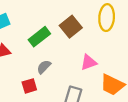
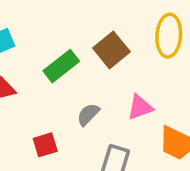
gray semicircle: (44, 67) -> (88, 114), moved

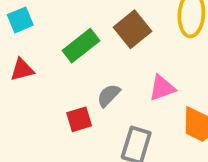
red square: (45, 145) -> (79, 119), moved

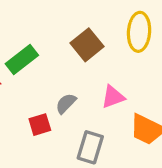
green rectangle: (81, 46) -> (22, 59), moved

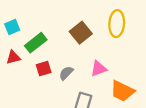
red square: (40, 125) -> (44, 69), moved

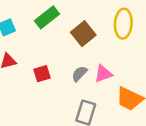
green rectangle: (36, 43) -> (47, 17), moved
gray semicircle: (66, 73) -> (79, 74), moved

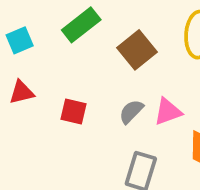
red square: (42, 74) -> (73, 112), turned 30

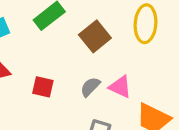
pink triangle: (168, 112) -> (120, 87), turned 45

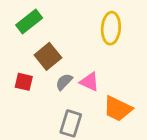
brown square: (95, 36) -> (48, 56), moved

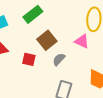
pink triangle: (90, 82) -> (82, 41), moved

